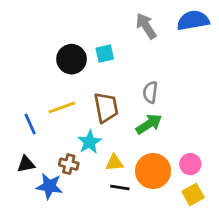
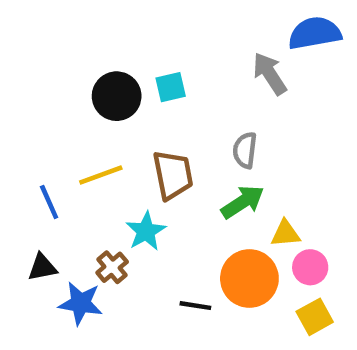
gray arrow: (146, 26) -> (270, 74), moved
yellow triangle: (114, 163) -> (285, 233), moved
brown cross: (69, 164) -> (112, 267), turned 36

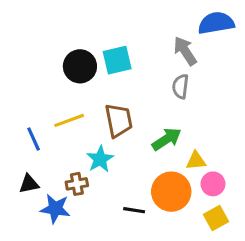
cyan square: (171, 87) -> (117, 60), size x1.4
gray semicircle: (245, 150) -> (181, 86), moved
brown cross: (112, 267) -> (77, 184), turned 30

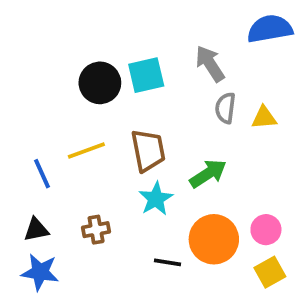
gray arrow: (185, 51) -> (210, 64), moved
cyan star: (100, 159) -> (156, 199), moved
yellow triangle: (196, 161) -> (264, 118), moved
blue star: (55, 209) -> (40, 272), moved

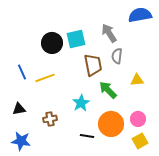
yellow triangle: (264, 118) -> (137, 80), moved
brown trapezoid: (148, 150) -> (93, 65), moved
blue line: (42, 174) -> (22, 72), moved
green arrow: (208, 174) -> (108, 90), turned -102
black triangle: (36, 230) -> (19, 109), moved

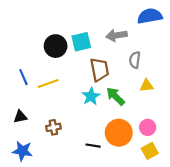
gray arrow: (109, 33) -> (117, 35), turned -66
gray semicircle: (117, 56) -> (135, 60), moved
cyan star: (81, 103) -> (91, 96), moved

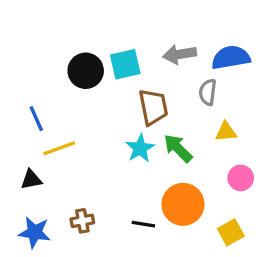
blue semicircle: (150, 16) -> (231, 58), moved
yellow line: (48, 83) -> (59, 148), moved
brown cross: (53, 127) -> (82, 221), moved
pink circle: (148, 127) -> (241, 178), moved

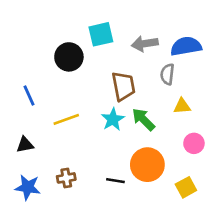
cyan square: (125, 64) -> (101, 34), moved
yellow line: (59, 148) -> (66, 119), moved

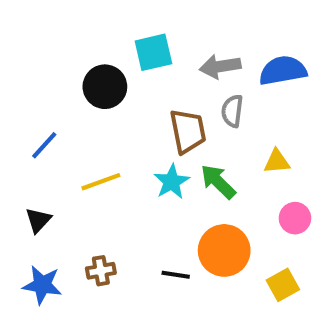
gray semicircle: (167, 74) -> (232, 111), moved
blue line: (29, 95) -> (44, 145), turned 66
black triangle: (25, 145) -> (38, 220), turned -36

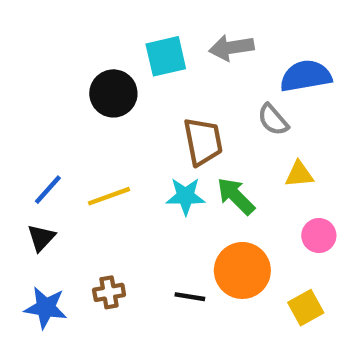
gray arrow: (220, 66) -> (231, 48), moved
gray semicircle: (232, 111) -> (273, 120), moved, turned -48
blue line: (44, 145) -> (48, 190), moved
cyan star: (172, 182) -> (186, 196), turned 30

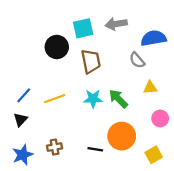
brown trapezoid: (203, 142) -> (91, 61), moved
blue star: (46, 308) -> (23, 155), turned -30

